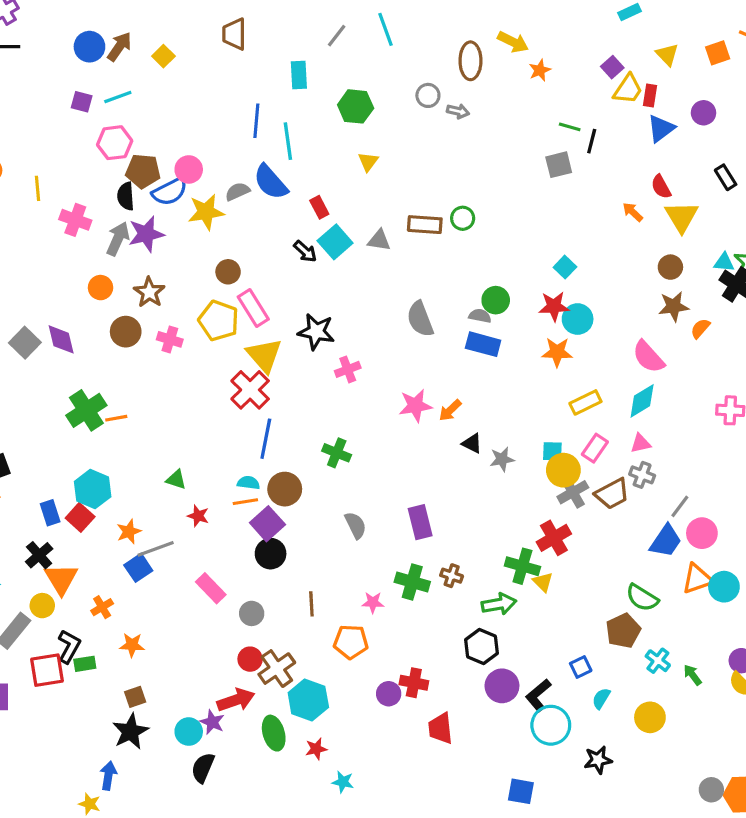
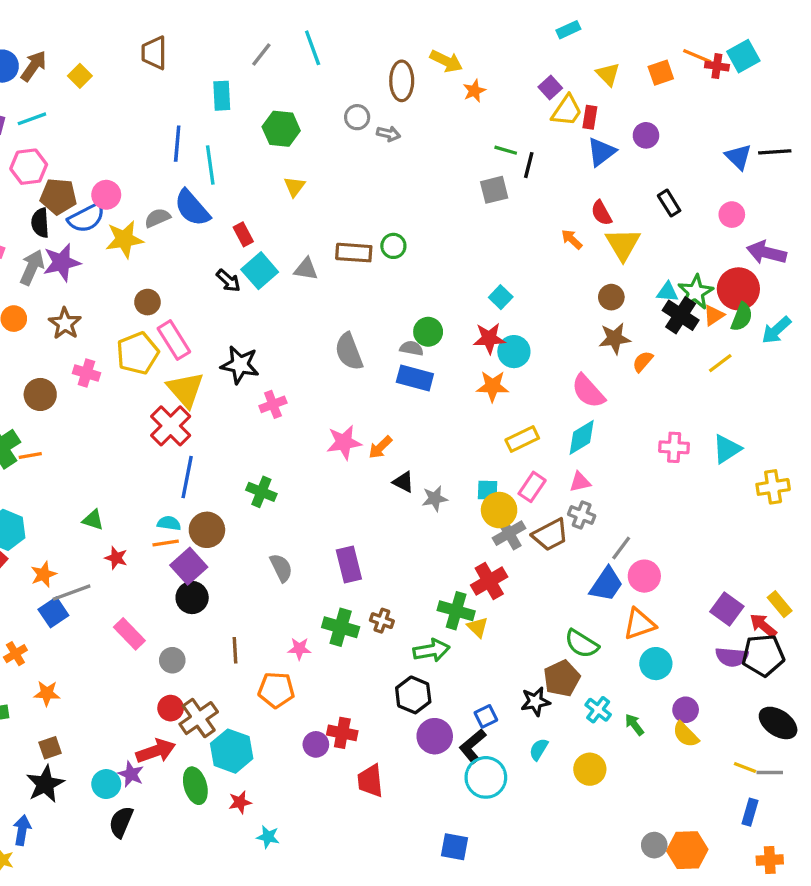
yellow pentagon: (219, 321) -> (138, 353), turned 30
brown circle: (126, 332) -> (40, 394), moved
cyan circle: (724, 587) -> (656, 664), moved
blue square: (581, 667) -> (486, 716), moved
black star: (598, 760) -> (535, 702), moved

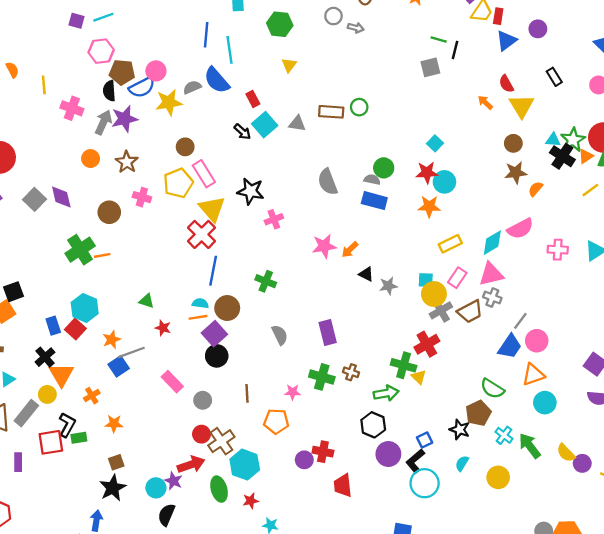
pink semicircle: (588, 391) -> (520, 229), moved, turned -76
pink triangle: (580, 482) -> (491, 274), size x1.6
black star: (535, 702) -> (460, 429), turned 30
purple circle: (686, 710) -> (582, 463), moved
green arrow: (634, 725) -> (530, 446), size x1.6

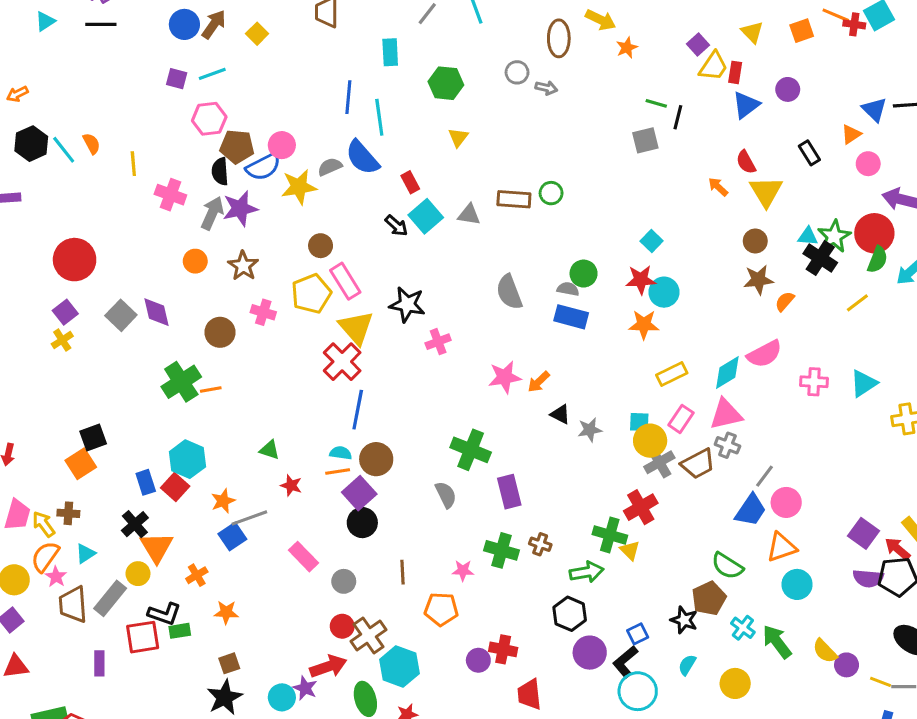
orange triangle: (586, 156) -> (851, 134), moved
green cross: (266, 281) -> (471, 450), moved, size x1.4
black L-shape: (67, 425) -> (164, 614), turned 80

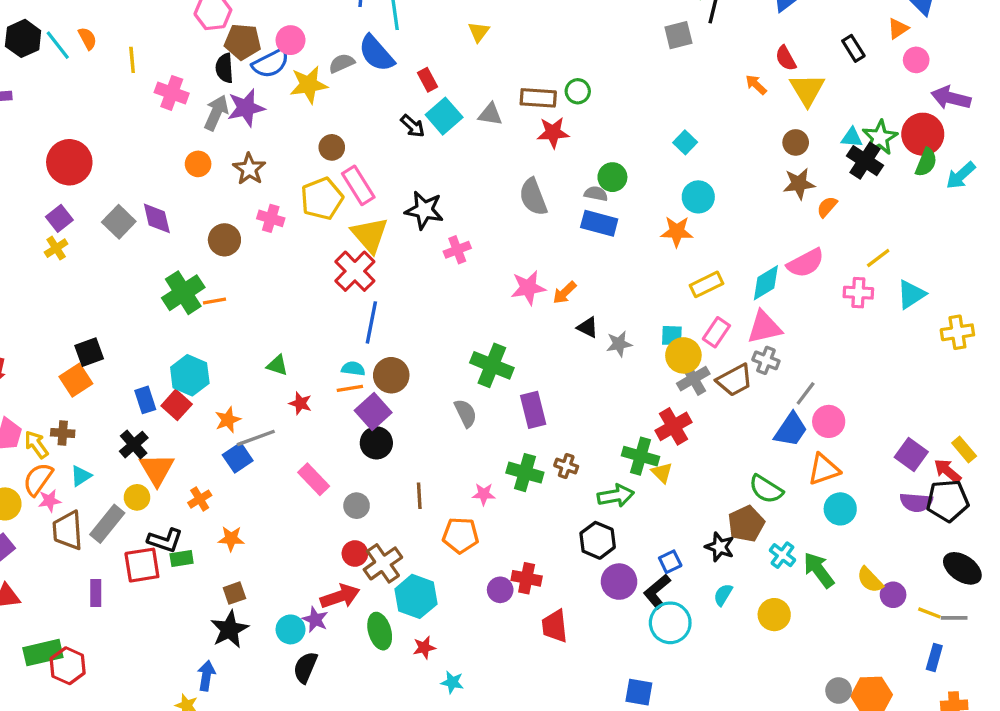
red star: (641, 280) -> (553, 133), moved
yellow line: (857, 303) -> (878, 258), moved
pink star: (56, 577) -> (49, 501), turned 30

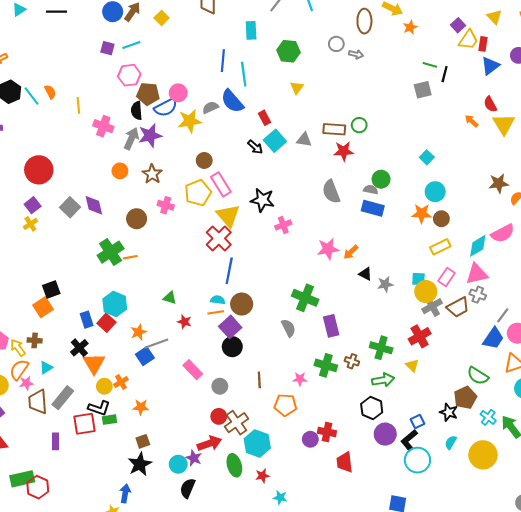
brown circle: (796, 142) -> (441, 219), moved
green cross: (640, 456) -> (381, 348), moved
yellow circle: (137, 497) -> (104, 386), moved
yellow circle: (774, 615) -> (483, 455), size x1.4

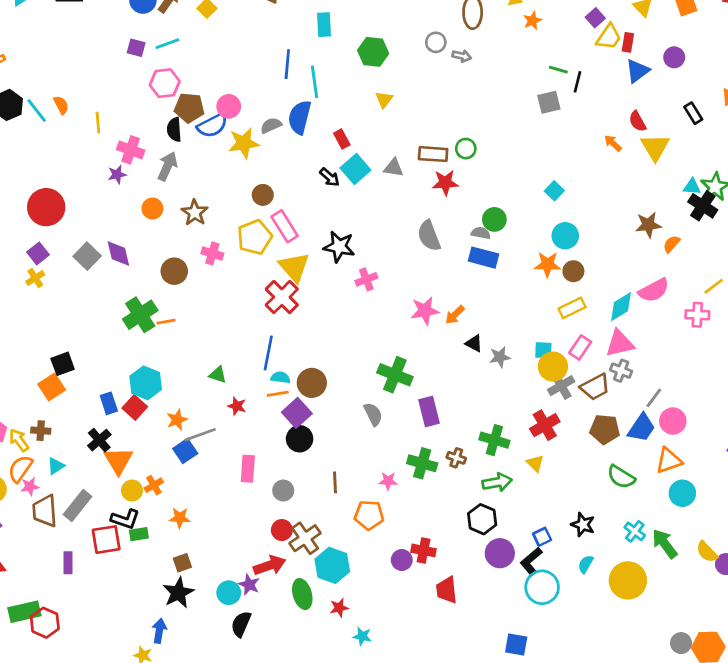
blue semicircle: (232, 101) -> (300, 117), turned 55
purple star: (150, 136) -> (117, 174), moved, size x0.6
blue line: (229, 271) -> (268, 353), moved
pink rectangle: (193, 370) -> (248, 469), turned 48
brown pentagon: (465, 398) -> (605, 429), moved, turned 30

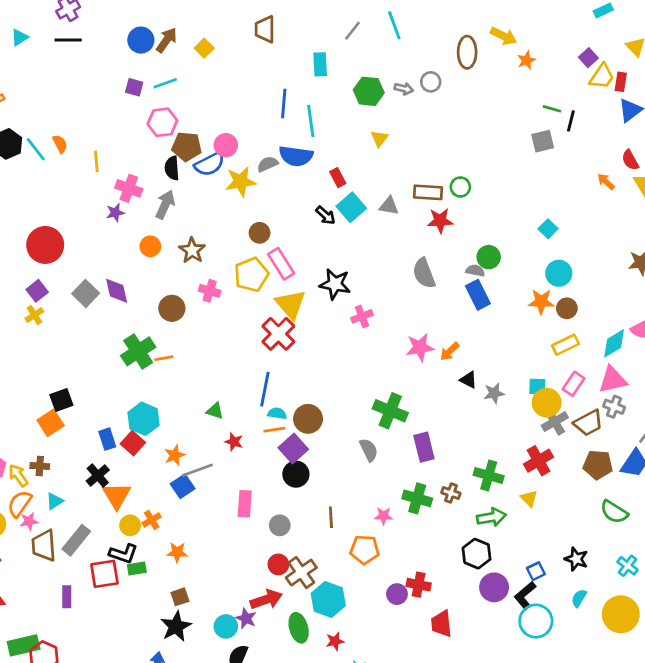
gray arrow: (462, 56) -> (404, 89), moved
blue semicircle: (300, 117) -> (296, 156), turned -96
blue rectangle: (483, 258) -> (478, 295), turned 48

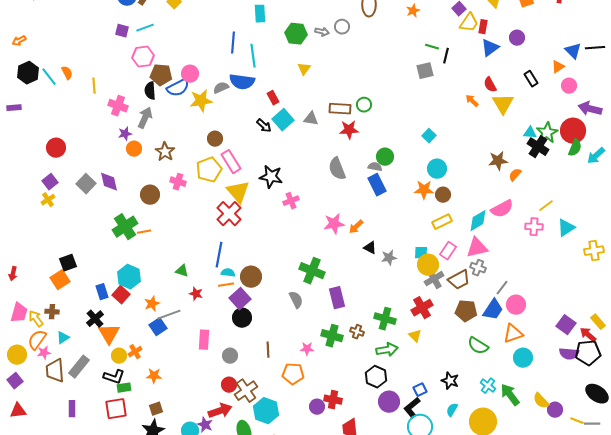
purple star: (115, 213) -> (125, 134), moved
red circle: (45, 245) -> (56, 148), size x0.7
red square: (104, 574) -> (116, 409), moved

